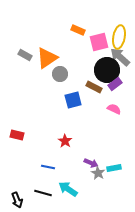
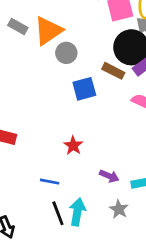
gray star: (98, 173) -> (119, 209), moved
cyan arrow: (68, 189) -> (77, 212), turned 66
black line: (43, 193) -> (58, 213), moved, turned 54

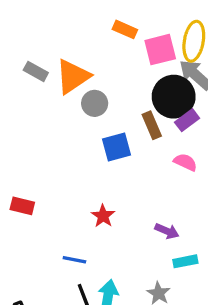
brown rectangle: (113, 71) -> (152, 125), turned 40
purple arrow: (109, 176) -> (167, 231), moved

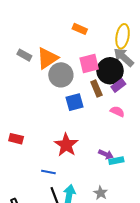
pink square: (160, 50) -> (89, 63), moved
gray circle: (95, 103) -> (61, 75), size x1.5
red star: (103, 216) -> (66, 145), size x1.6
cyan rectangle: (185, 261) -> (116, 161), moved

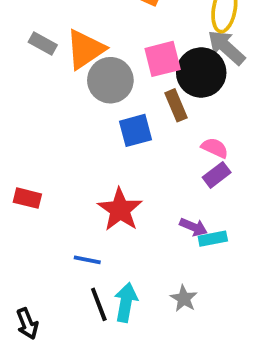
purple rectangle: (118, 85) -> (217, 175), moved

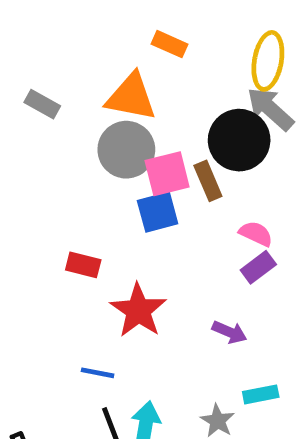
orange triangle: (85, 49) -> (131, 97), moved, turned 45
pink square: (163, 59) -> (167, 174), moved
red rectangle: (27, 198) -> (83, 265), moved
cyan rectangle: (213, 239) -> (261, 394), moved

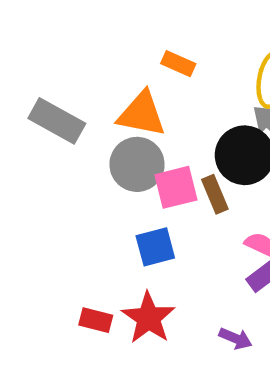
gray rectangle: (42, 104) -> (57, 121), size x1.6
blue square: (158, 212) -> (155, 247), moved
red rectangle: (83, 265) -> (96, 320), moved

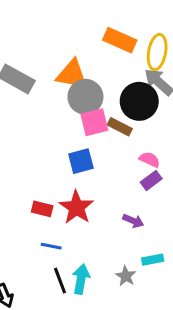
orange rectangle: (178, 64) -> (120, 40), moved, size x1.5
gray circle: (137, 164) -> (85, 97), moved
brown rectangle: (215, 194) -> (120, 127), turned -40

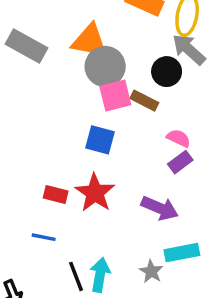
black circle: (139, 101) -> (167, 72), size x0.7
blue square: (81, 161) -> (100, 140), turned 30
purple arrow: (133, 221) -> (160, 208), size x1.5
blue line: (51, 246) -> (44, 237), moved
cyan rectangle: (153, 260) -> (182, 253), size x1.4

